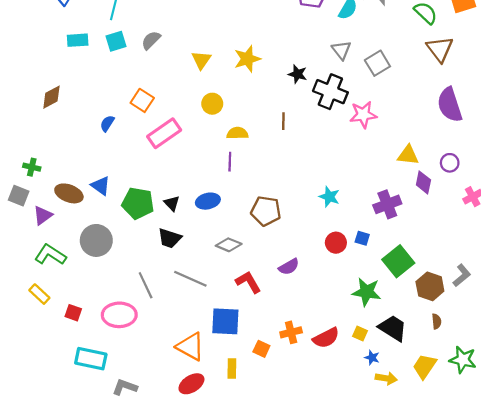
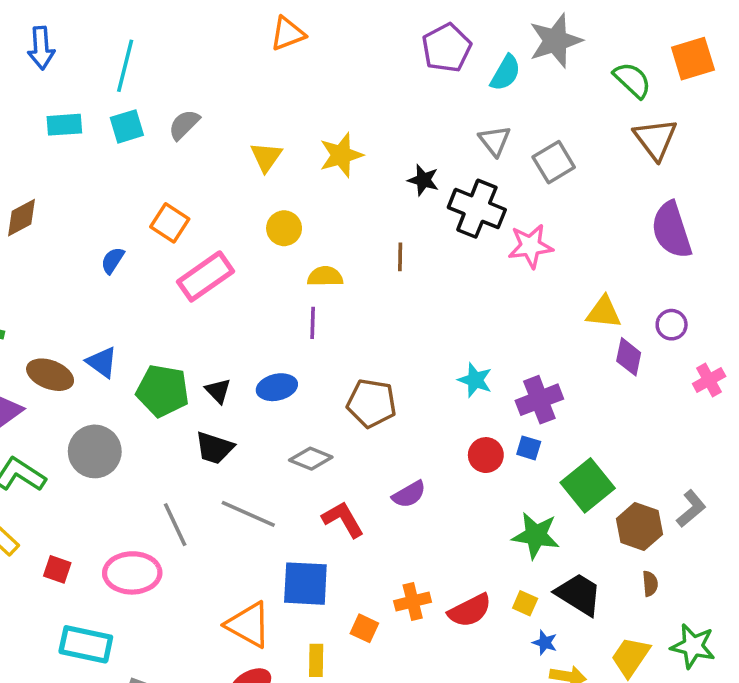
purple cross: (387, 204) -> (539, 400), moved

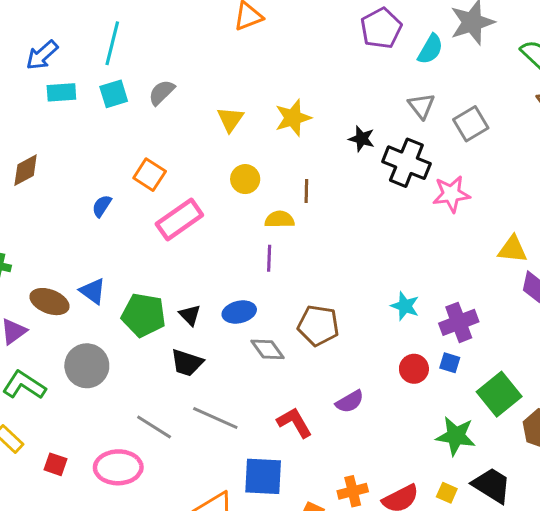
blue arrow: (41, 48) -> (42, 55), moved, turned 52
brown line: (400, 257) -> (306, 191), moved
gray diamond: (311, 459) -> (268, 349), moved, turned 32
gray line: (175, 525) -> (154, 427), turned -33

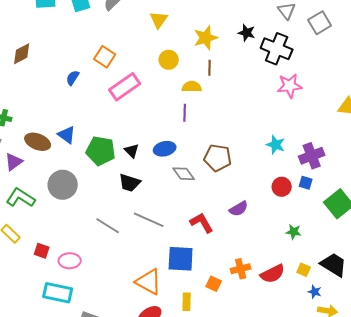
yellow star: (293, 118) -> (206, 38), moved
pink star: (451, 194) -> (290, 86), moved
green star: (456, 436) -> (294, 232), moved, size x0.6
pink ellipse: (118, 467) -> (70, 261), moved, size x0.7

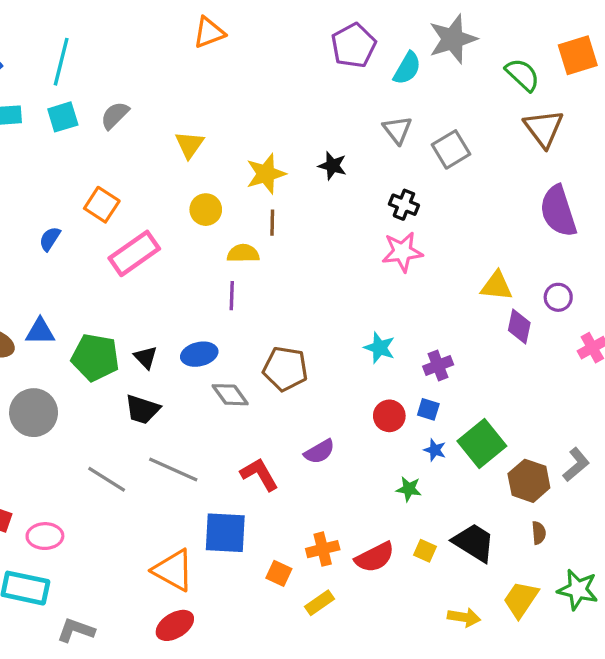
black cross: (277, 49) -> (404, 205), moved, size x0.6
blue triangle: (67, 135) -> (40, 331), turned -36
purple cross: (312, 156) -> (438, 365), size x0.7
blue star: (315, 292) -> (435, 450), moved
yellow rectangle: (187, 302) -> (319, 603), moved, turned 54

